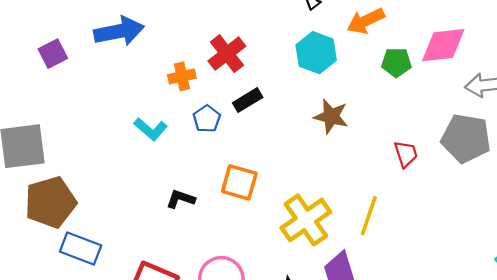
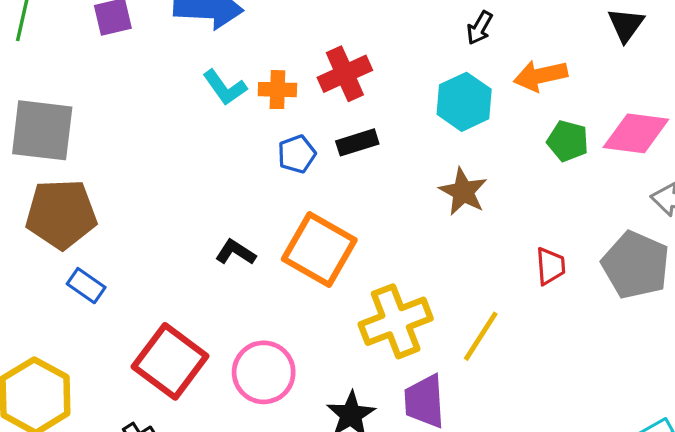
cyan L-shape: (151, 129) -> (225, 87), moved
orange square: (239, 182) -> (319, 249), size x1.4
blue rectangle: (81, 248) -> (86, 286), size x0.7

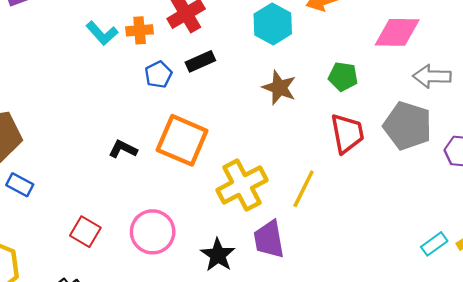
green pentagon: (568, 141) -> (343, 76), moved
red trapezoid: (550, 266) -> (347, 133), size x1.5
red square: (170, 361) -> (85, 232), size x0.6

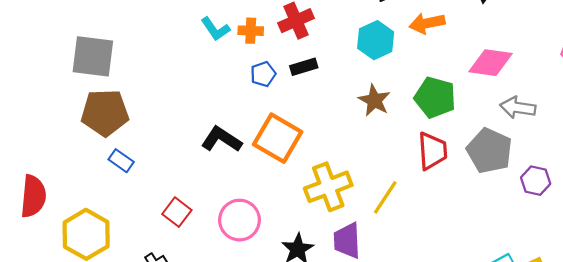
green pentagon: (343, 76) -> (435, 97), size x1.5
black L-shape: (123, 149) -> (221, 139), size x1.5

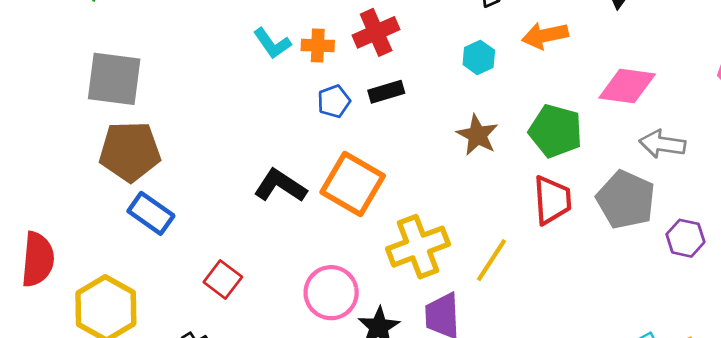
cyan hexagon: (376, 40) -> (479, 57), size x0.7
blue rectangle: (121, 161) -> (151, 213), size x1.4
pink circle: (239, 220) -> (331, 293), moved

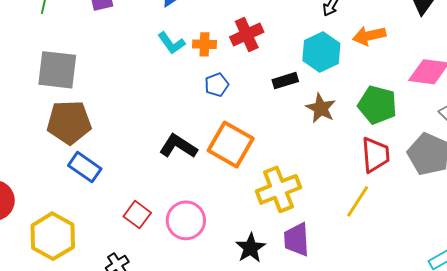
cyan hexagon: (479, 57) -> (321, 52), size x1.6
black rectangle: (386, 92) -> (285, 81), moved
yellow line: (492, 260) -> (358, 201), moved
pink circle: (331, 293) -> (186, 220), moved

